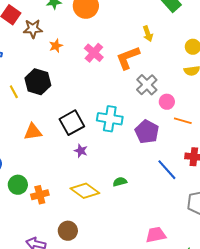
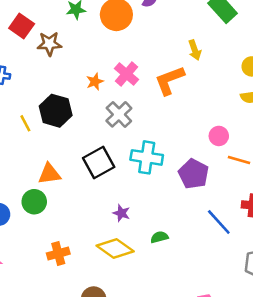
orange star: (56, 46) -> (95, 82), moved
gray cross: (147, 85) -> (119, 114), moved
purple star: (81, 151) -> (121, 213), moved
green circle: (18, 185) -> (34, 202), moved

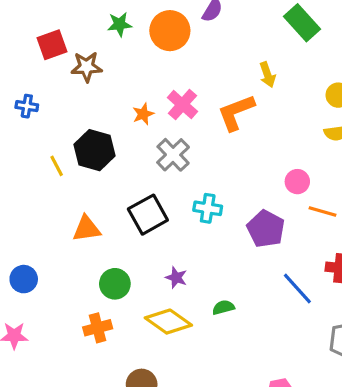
red square: (22, 26) -> (52, 45), turned 35
cyan cross: (147, 157) -> (208, 208), size x0.7
green circle: (34, 202) -> (115, 284), moved

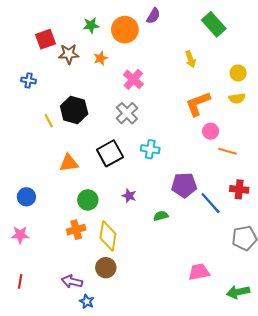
orange L-shape: (236, 112) -> (198, 104), moved
orange star: (143, 114) -> (101, 58), moved
purple pentagon: (266, 229) -> (184, 185), moved, turned -30
yellow diamond: (168, 322) -> (108, 236), moved, turned 64

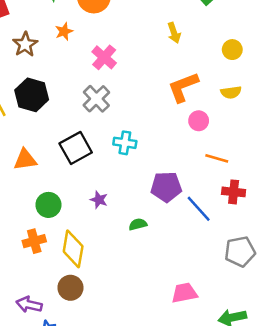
brown star: (69, 54) -> (25, 44), moved, turned -30
yellow semicircle: (237, 98) -> (231, 92), moved
orange line: (227, 151) -> (217, 158), moved

